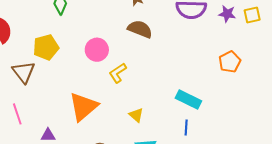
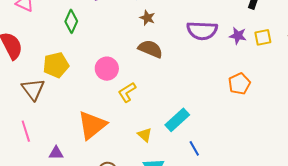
cyan rectangle: (188, 99) -> (177, 120), moved, turned -70
blue line: (186, 127) -> (194, 148), turned -35

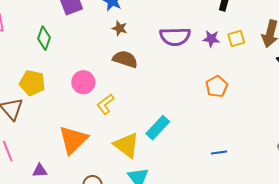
yellow pentagon: (56, 65) -> (32, 83), turned 30
yellow triangle: (145, 135) -> (127, 145), size x1.8
blue line: (194, 148) -> (219, 152), moved, turned -63

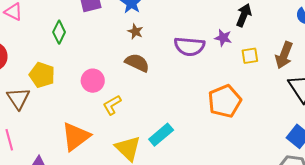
purple star: (211, 39) -> (223, 38), moved
orange pentagon: (217, 86) -> (225, 101), size x1.5

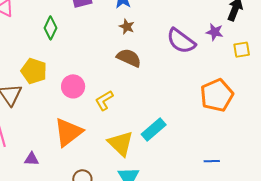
purple semicircle: (189, 46) -> (181, 41), turned 32
pink circle: (93, 81) -> (73, 86), moved

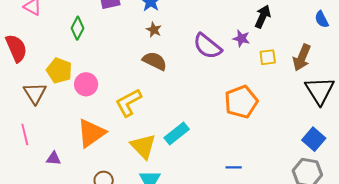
pink circle: (73, 86) -> (86, 84), moved
yellow L-shape: (104, 100) -> (128, 103), size x1.4

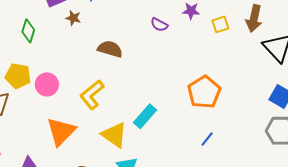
brown star: (154, 30) -> (73, 18), moved
purple semicircle: (207, 46) -> (159, 25), size x0.6
orange pentagon: (241, 102) -> (204, 92), moved
blue line: (234, 167) -> (207, 139), turned -42

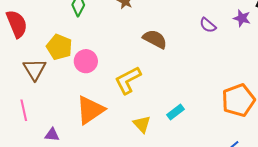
cyan rectangle: (145, 116) -> (176, 112), size x0.7
yellow triangle: (114, 135) -> (142, 124), size x0.7

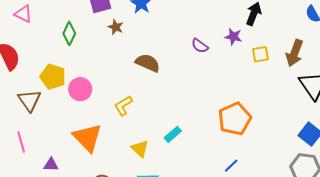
yellow L-shape: (128, 80) -> (123, 106), size x0.7
orange triangle: (90, 110) -> (87, 138), turned -36

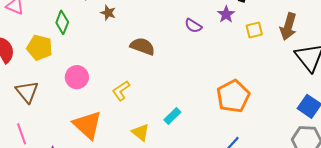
purple star: (233, 37) -> (226, 14), turned 30
yellow pentagon: (53, 77) -> (39, 48), moved

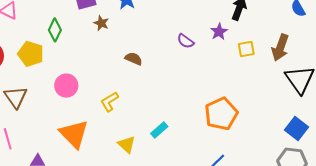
brown semicircle: (142, 46) -> (134, 59), size x0.7

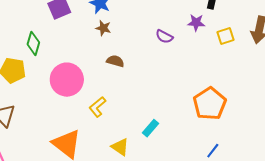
brown star: (101, 23) -> (103, 28), moved
purple star: (219, 32) -> (196, 23), turned -30
pink circle: (66, 86) -> (67, 80), moved, size x1.4

